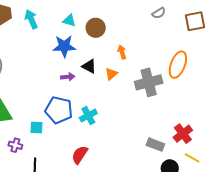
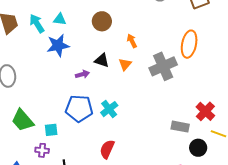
cyan triangle: (69, 21) -> (60, 19), moved
blue star: (64, 46) -> (58, 45), moved
cyan square: (37, 128) -> (51, 130), moved

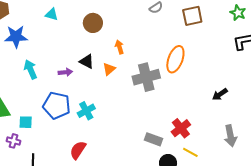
cyan arrow: (37, 23) -> (30, 69), moved
blue star: (58, 45) -> (16, 37), moved

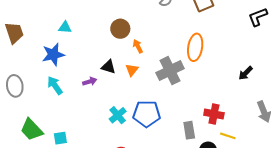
brown circle: (93, 23) -> (120, 29), moved
blue star: (16, 37) -> (53, 54), moved
blue pentagon: (57, 105) -> (147, 114), moved
red cross: (181, 128) -> (214, 114), turned -30
gray rectangle: (154, 139) -> (189, 130), turned 72

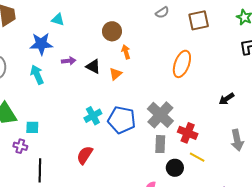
gray cross: (170, 71) -> (160, 115), moved, turned -32
purple arrow: (90, 81) -> (69, 61), moved

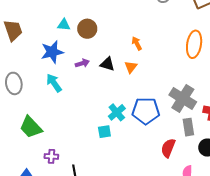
brown circle: (112, 31) -> (87, 29), moved
cyan square: (32, 127) -> (104, 132), moved
red semicircle: (85, 155) -> (168, 148), moved

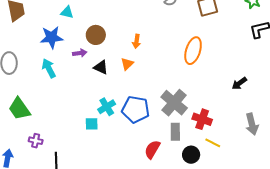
brown circle: (87, 29) -> (96, 35), moved
orange arrow: (137, 43) -> (136, 41), turned -152
black triangle: (107, 64) -> (101, 67), moved

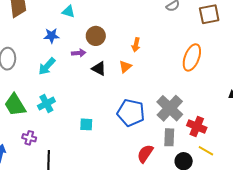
blue star: (52, 37) -> (51, 36), size x0.7
cyan arrow: (49, 68) -> (47, 66), turned -114
cyan cross: (107, 107) -> (46, 104), moved

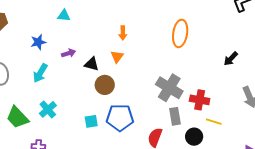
cyan triangle: (68, 12) -> (64, 16), moved
brown circle: (96, 36) -> (105, 85), moved
blue pentagon: (131, 113) -> (120, 118), moved

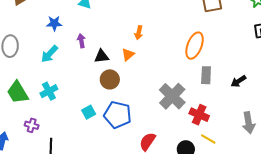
purple arrow: (69, 53) -> (81, 41), turned -96
black triangle: (92, 64) -> (102, 56), turned -35
gray rectangle: (175, 116) -> (206, 75), moved
cyan square: (91, 121) -> (89, 112), turned -32

